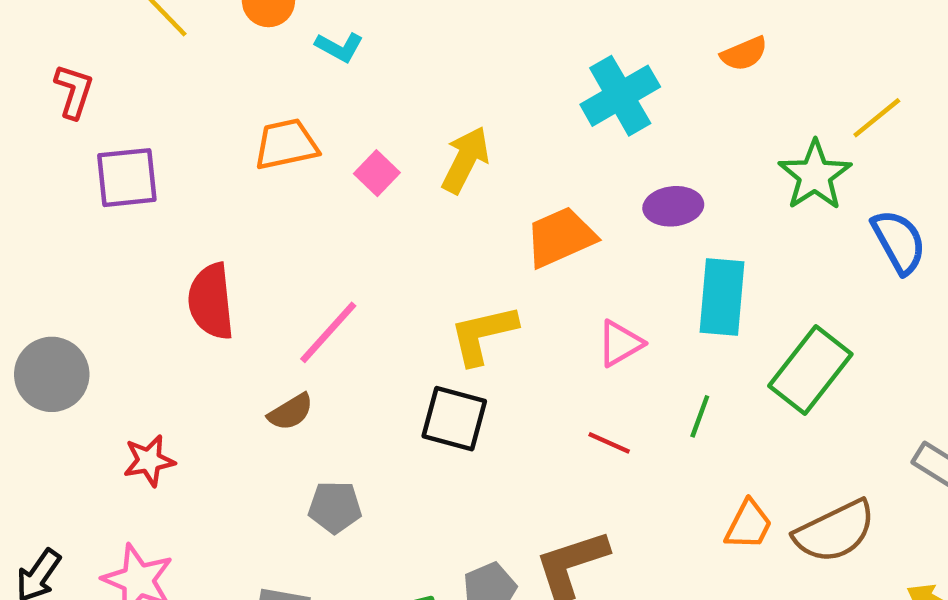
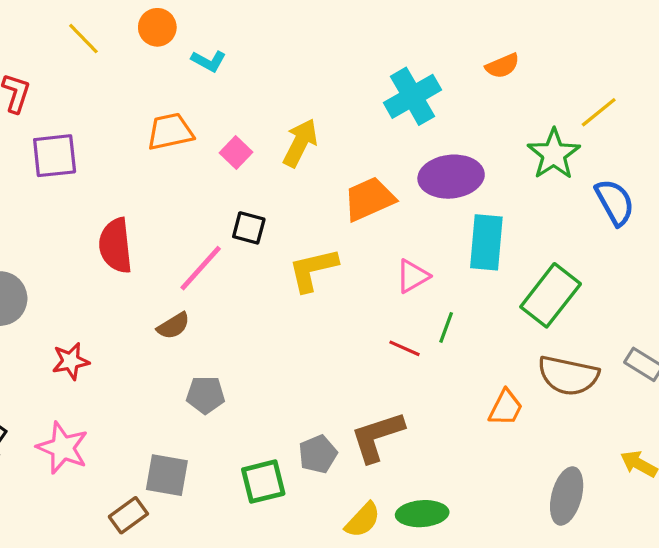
purple ellipse: (673, 206) -> (451, 177), size x1.5
green line: (700, 416) -> (446, 327), moved
black square: (454, 419) -> (249, 228), moved, size x0.7
brown semicircle: (835, 531) -> (568, 376), moved, turned 38

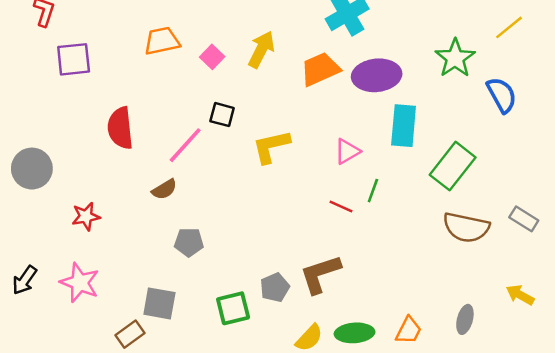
yellow line: (599, 112) -> (509, 27), moved
orange trapezoid: (369, 199) -> (320, 69), moved
orange trapezoid: (506, 408) -> (408, 330), moved
gray ellipse: (567, 496) -> (465, 319), size x0.7

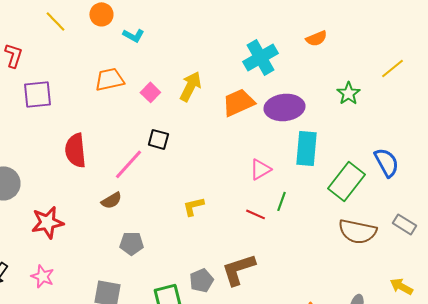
green star: (455, 58) -> (348, 93), size x0.7
blue semicircle: (502, 95) -> (386, 162), moved
yellow L-shape: (271, 146) -> (193, 206), moved, size x0.7
red star: (86, 216) -> (47, 222), size x1.4
pink star: (80, 283) -> (42, 276), size x0.7

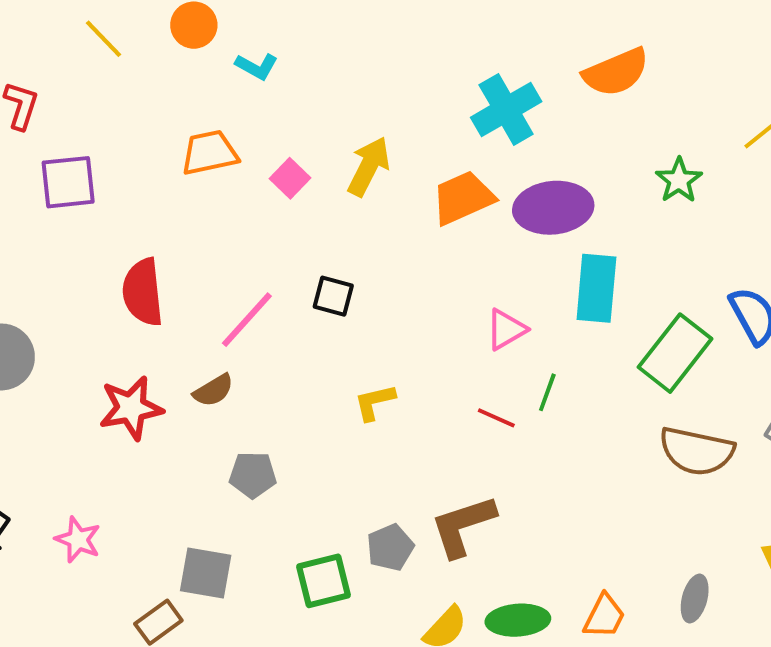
orange semicircle: (316, 38) -> (616, 72), size x1.6
black square: (158, 139) -> (333, 296), moved
red star: (47, 222) -> (131, 408), moved

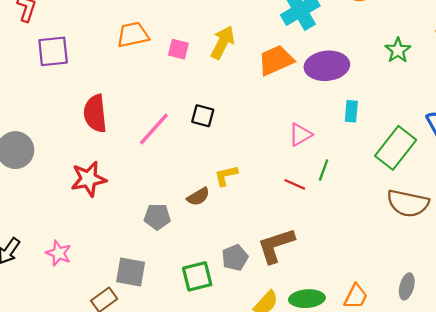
pink square: (290, 178) -> (178, 49), turned -30
cyan rectangle: (596, 288) -> (351, 111), size x0.6
brown semicircle: (213, 390) -> (198, 197), moved

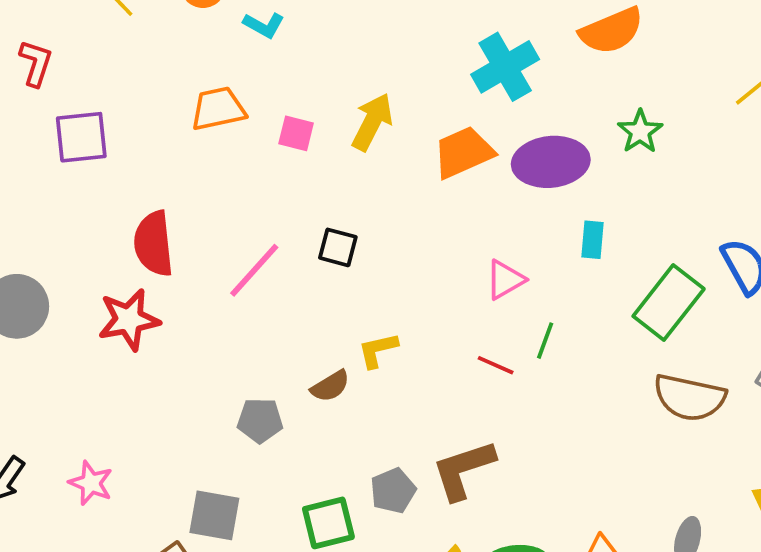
green star: (398, 50) -> (640, 131), moved
red star: (89, 179) -> (129, 320), moved

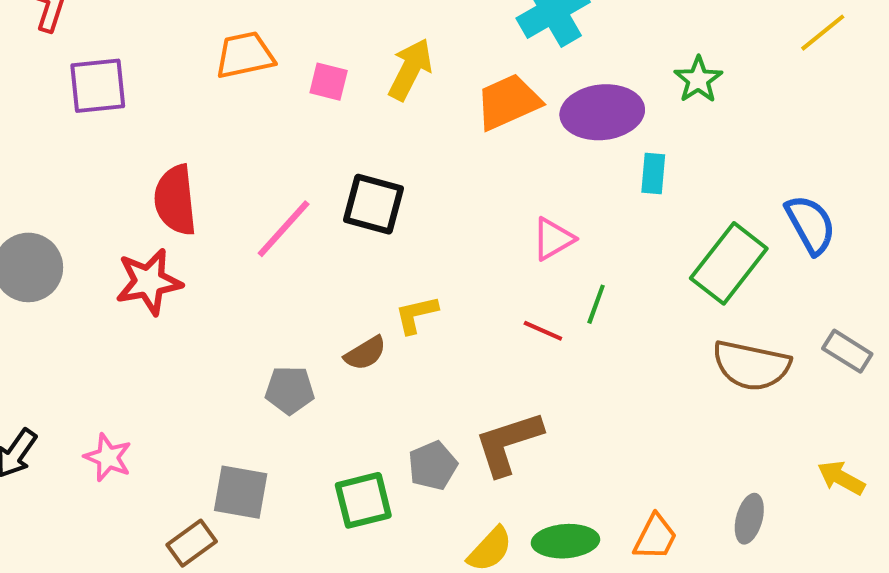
cyan rectangle: (593, 240) -> (653, 174), moved
black square: (338, 247) -> (373, 204), size x1.4

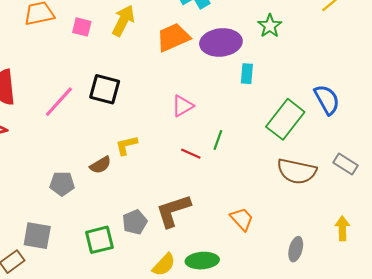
pink triangle: (553, 239) -> (183, 106), moved
yellow arrow: (841, 478) -> (342, 228), turned 60
orange trapezoid: (655, 537) -> (242, 219), moved, turned -70

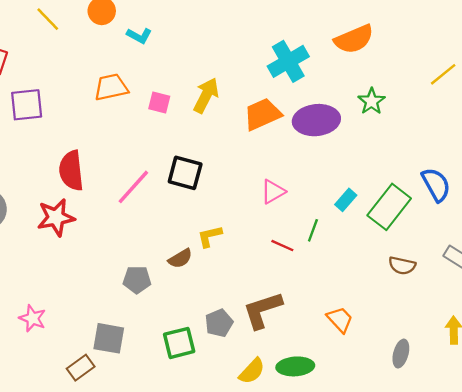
cyan rectangle: (247, 74) -> (346, 200), moved, turned 36
brown semicircle: (297, 171) -> (402, 266), size x0.6

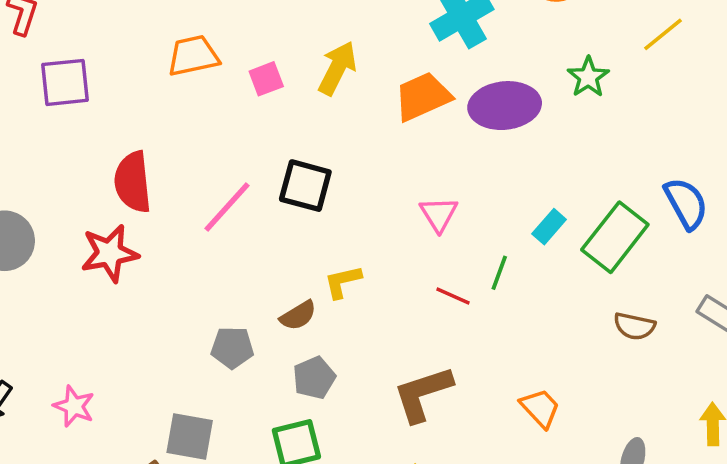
yellow line: (443, 74) -> (663, 34), moved
pink square: (159, 102) -> (266, 79), turned -35
pink triangle: (273, 192) -> (439, 214), turned -32
gray pentagon: (219, 323) -> (314, 378), moved

